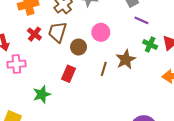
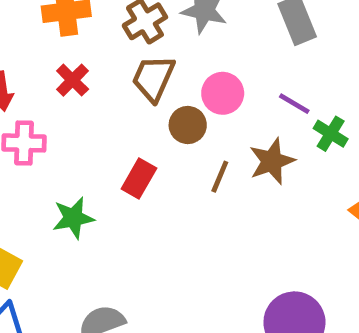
purple line: (141, 20) -> (294, 104), moved
brown trapezoid: (57, 32) -> (153, 78), moved
brown circle: (79, 47) -> (188, 125), moved

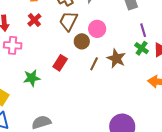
purple line: (294, 104) -> (143, 30), moved, turned 40
brown star: (272, 161) -> (116, 58), turned -30

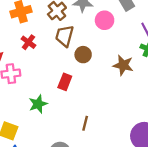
pink circle: (97, 29) -> (105, 20), moved
brown line: (94, 64) -> (85, 123), moved

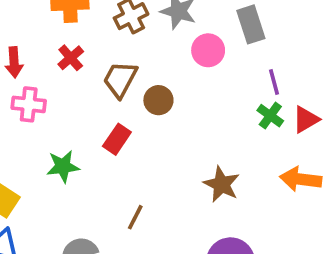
brown trapezoid: (65, 36) -> (120, 79), moved
brown star: (123, 65) -> (222, 184), moved

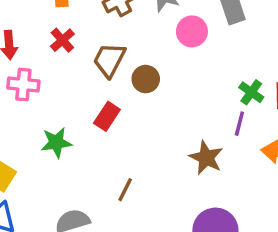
purple line: (274, 82) -> (239, 124), moved, turned 30

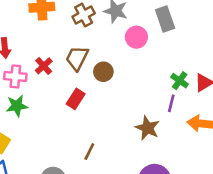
red cross: (62, 40) -> (44, 66), moved
green star: (56, 143) -> (17, 106), moved

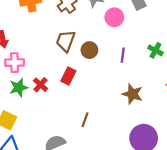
red cross: (44, 66) -> (40, 85), moved
purple line: (171, 103) -> (123, 55), moved

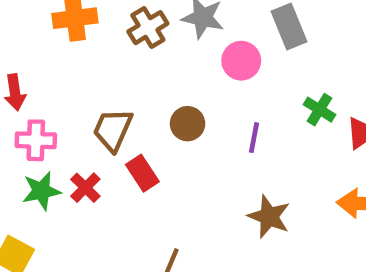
brown trapezoid: (66, 41) -> (113, 130), moved
green cross: (155, 50) -> (319, 110), moved
red rectangle: (68, 76) -> (142, 173), turned -63

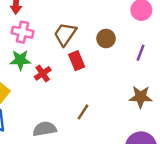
red cross: (85, 188) -> (43, 73), moved
brown star: (269, 217) -> (141, 97), turned -30

